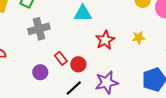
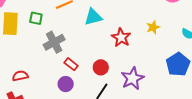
red rectangle: (61, 58) -> (71, 64), moved

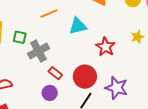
green square: (36, 18) -> (20, 37), moved
red circle: (101, 67) -> (85, 77), size x1.5
purple star: (132, 78) -> (117, 88), turned -30

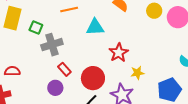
yellow star: (137, 37) -> (137, 73), moved

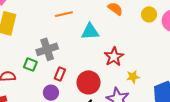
green square: (36, 28) -> (30, 65), moved
red rectangle: (64, 69) -> (60, 74), turned 64

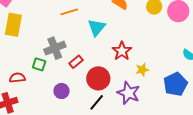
cyan triangle: (90, 31) -> (96, 27), turned -42
red rectangle: (60, 74) -> (76, 62), moved, turned 32

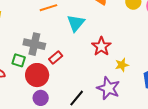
gray cross: (55, 48) -> (34, 44), turned 35
red circle: (98, 78) -> (37, 75), moved
purple circle: (61, 91) -> (41, 98), moved

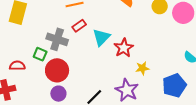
cyan triangle: (76, 23) -> (101, 37), moved
red rectangle: (56, 58) -> (79, 26), moved

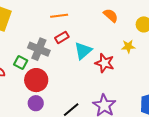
red star: (124, 48) -> (105, 63), turned -30
yellow star: (142, 68) -> (128, 46), moved

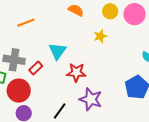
red rectangle: (62, 37) -> (36, 68), moved
red star: (105, 63) -> (76, 72), moved

